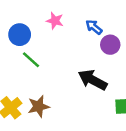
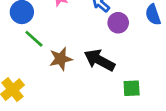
brown star: (38, 106) -> (61, 59), moved

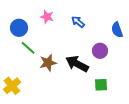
purple circle: (118, 23) -> (100, 51), moved

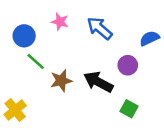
blue arrow: (78, 22) -> (100, 28), size x1.5
blue semicircle: (117, 30) -> (149, 38), turned 84
green square: (101, 85) -> (129, 109), turned 32

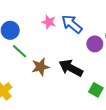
pink star: (60, 22) -> (49, 22), moved
purple circle: (128, 65) -> (95, 44), moved

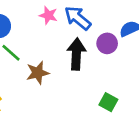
black arrow: (71, 68) -> (76, 54), moved, turned 65

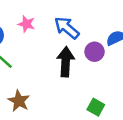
pink star: (48, 15) -> (26, 24), moved
brown star: (38, 73) -> (19, 101), moved, turned -30

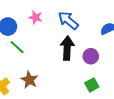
purple circle: (95, 52) -> (91, 56), moved
green square: (96, 107) -> (92, 85), turned 32

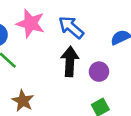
pink star: (36, 17) -> (31, 23), size x1.6

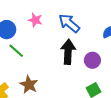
pink star: (31, 23) -> (35, 20), size x0.6

